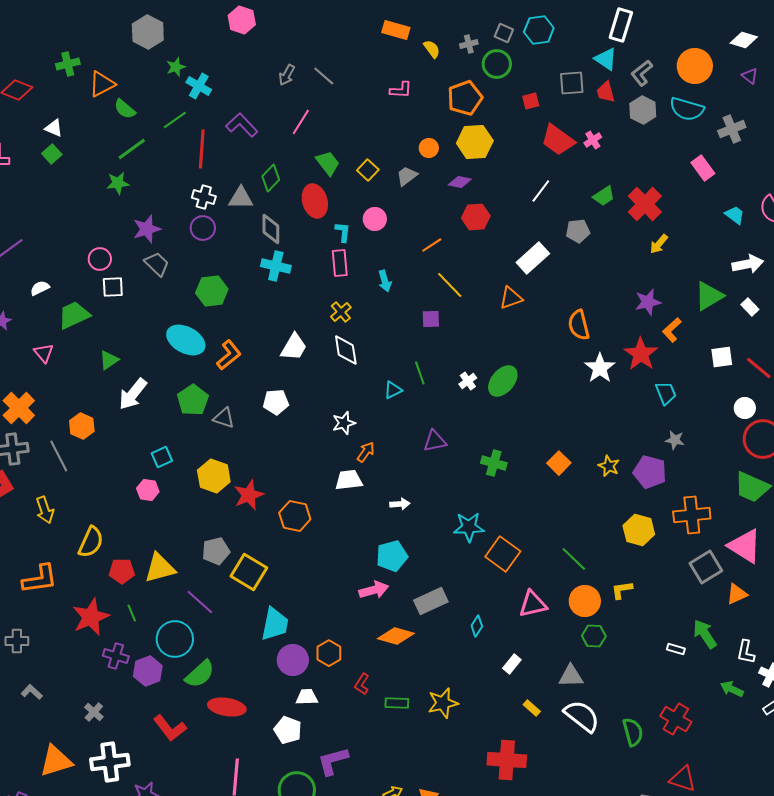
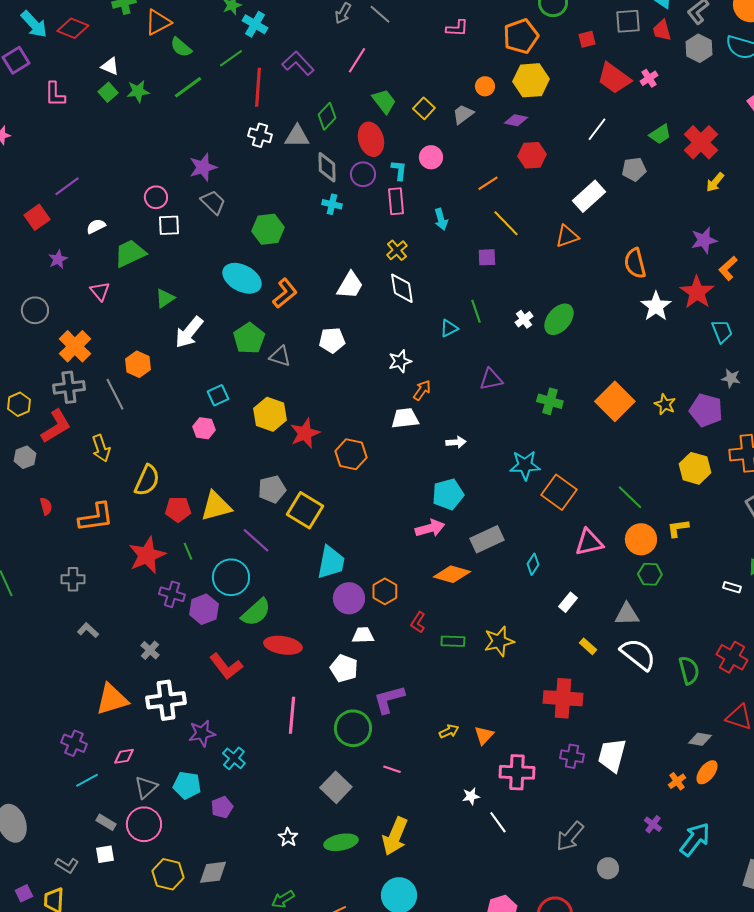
green star: (118, 183) -> (138, 91), moved
purple circle: (203, 228) -> (363, 174), moved
cyan cross: (276, 266) -> (332, 204), size x0.7
orange square: (559, 463) -> (615, 401), size x1.6

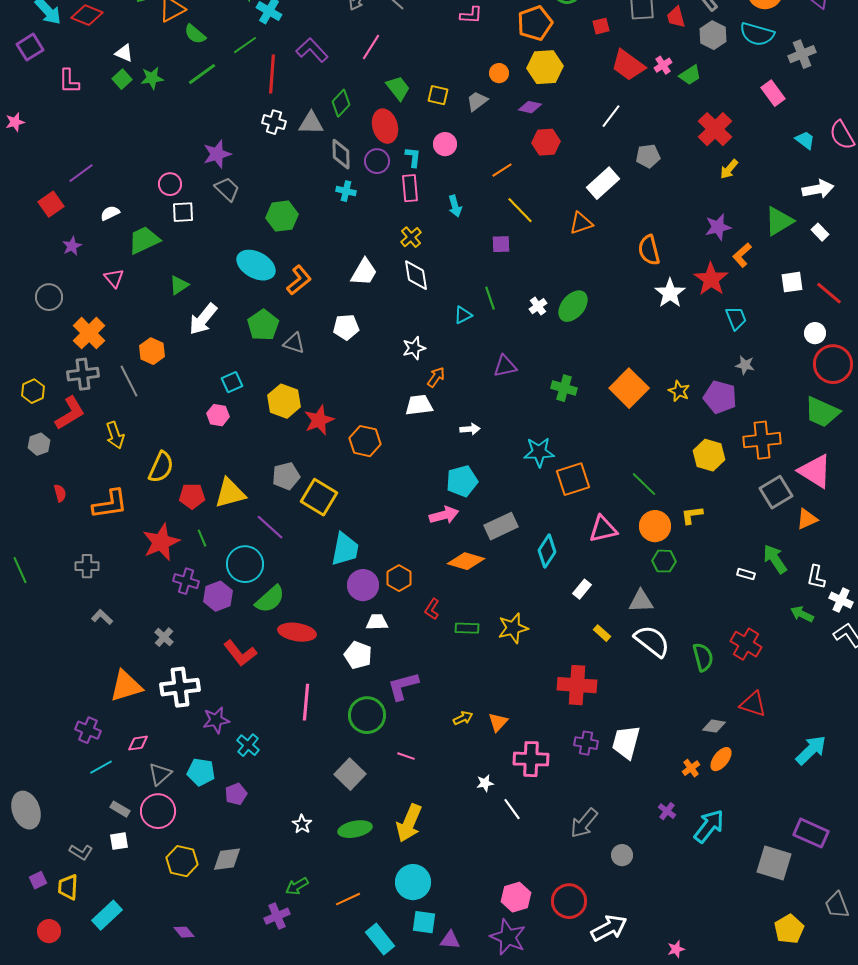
yellow square: (424, 108) -> (438, 95), turned -30
green trapezoid: (660, 134) -> (690, 75), moved
orange square: (559, 492) -> (573, 479), turned 36
cyan diamond: (533, 564) -> (547, 551), size x1.5

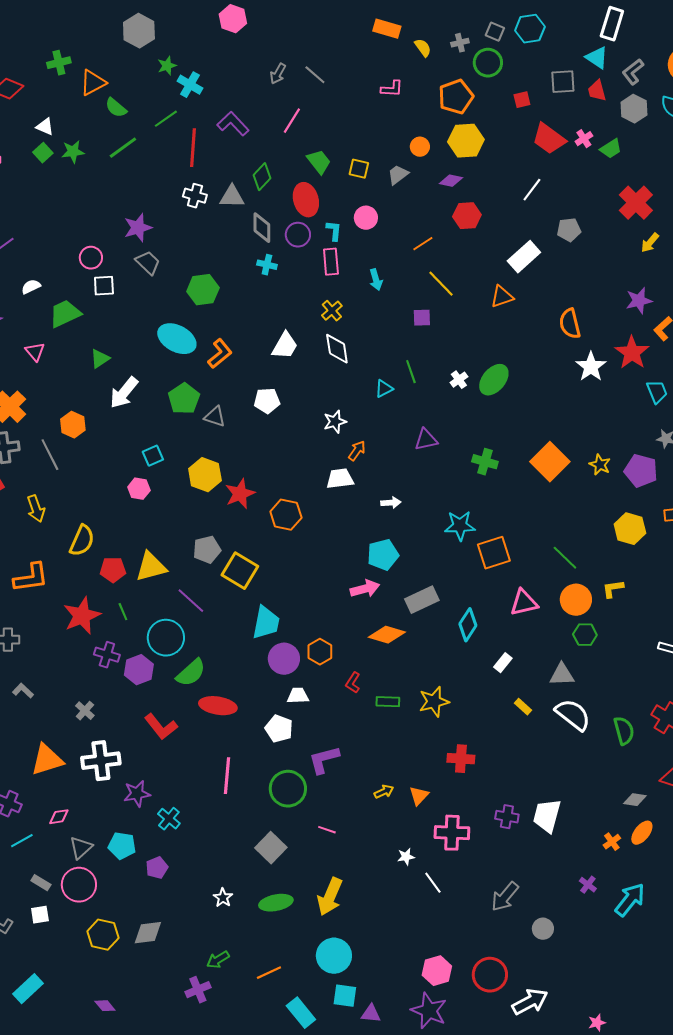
red cross: (577, 685) -> (461, 759), moved, size x0.7

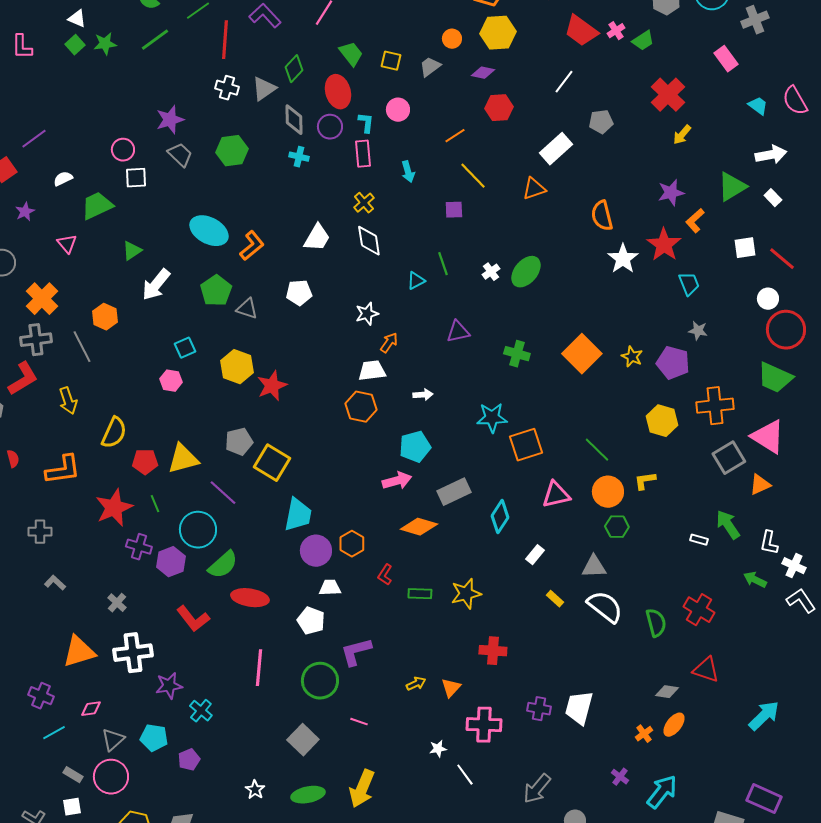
gray triangle: (232, 197) -> (264, 89), turned -36
green hexagon: (203, 290) -> (232, 151), moved
orange hexagon: (286, 515) -> (361, 407), moved

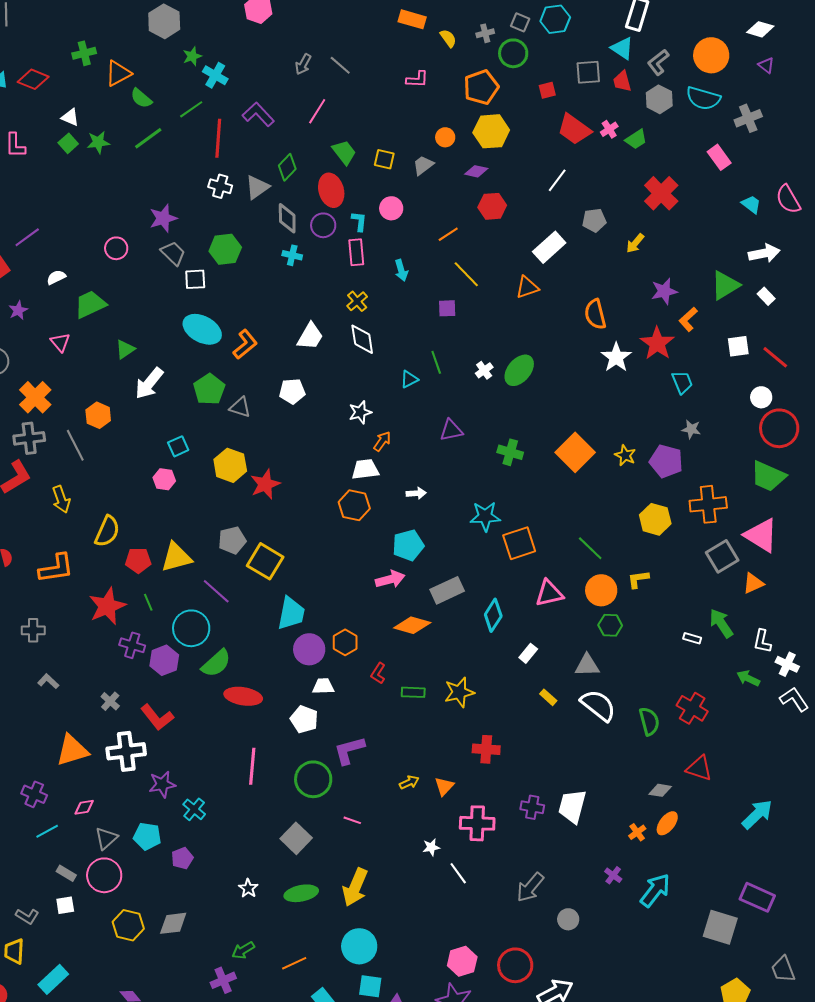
yellow arrow: (682, 135) -> (635, 243), moved
white square: (136, 178) -> (195, 279), moved
red L-shape: (193, 619) -> (157, 717), moved

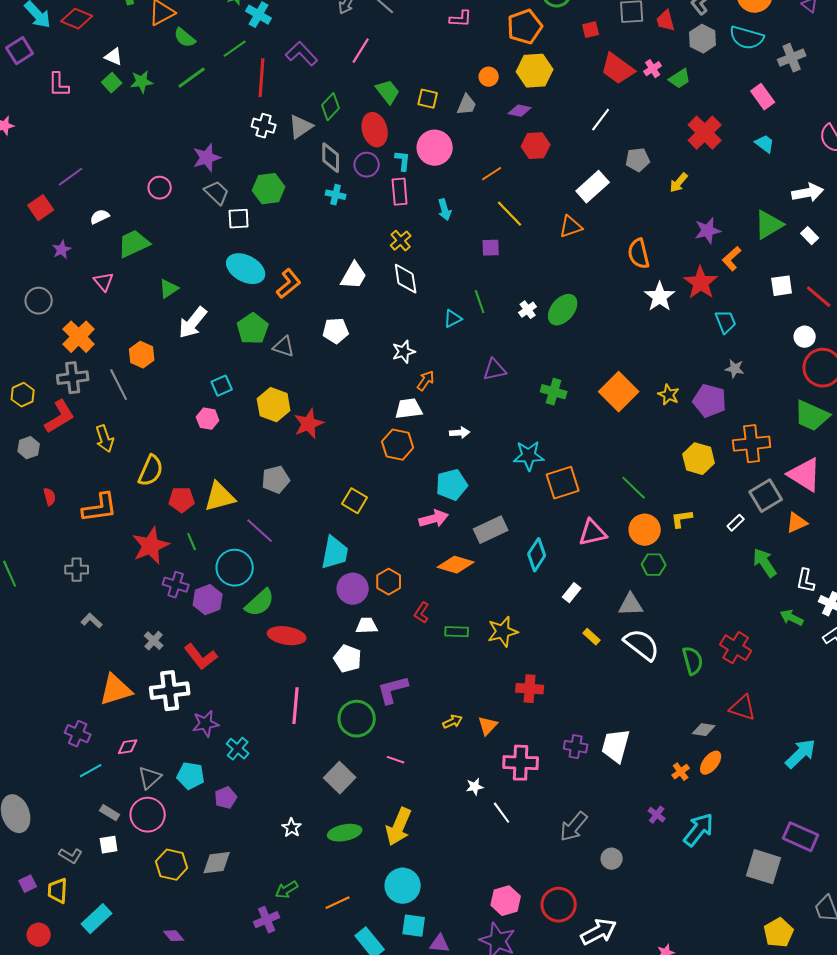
gray trapezoid: (423, 165) -> (467, 105), turned 150
cyan trapezoid: (751, 204) -> (765, 144), moved
pink circle: (391, 208) -> (435, 148), size x1.5
yellow square: (265, 561) -> (355, 501), moved, size x0.7
white rectangle: (692, 638) -> (736, 523), moved, turned -60

